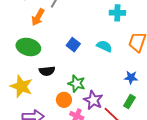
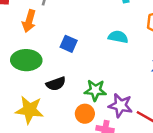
blue square: (73, 45) -> (69, 44), moved

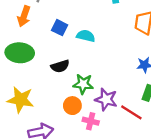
cyan semicircle: (118, 37) -> (86, 36), moved
blue square: (69, 44) -> (60, 28), moved
black semicircle: (56, 84) -> (60, 66), moved

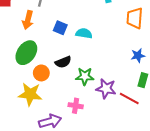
green ellipse: (20, 53) -> (26, 53), turned -55
orange circle: (72, 106) -> (41, 73), moved
pink cross: (91, 121) -> (76, 106), moved

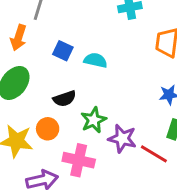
orange circle: (41, 73) -> (48, 129), moved
green star: (85, 76) -> (94, 120), turned -30
pink cross: (76, 106) -> (79, 160), size x1.5

